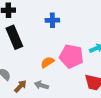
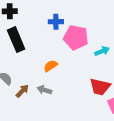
pink pentagon: (71, 56) -> (76, 37), moved

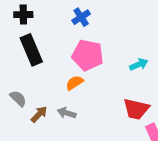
blue cross: (56, 22) -> (81, 17), moved, turned -32
pink pentagon: (76, 37) -> (88, 55), moved

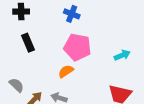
blue cross: (81, 17) -> (72, 14), turned -35
black rectangle: (31, 50) -> (28, 43), size x0.7

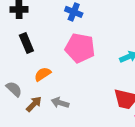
orange semicircle: (66, 71) -> (43, 74), moved

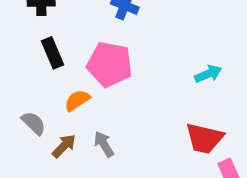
pink pentagon: (80, 48) -> (110, 64), moved
gray arrow: (60, 103) -> (104, 144), turned 42

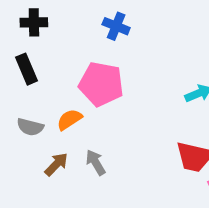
black rectangle: (53, 53) -> (26, 69), moved
gray semicircle: (34, 123) -> (30, 127), moved, turned 150

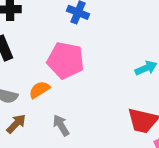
brown arrow: (56, 164) -> (16, 124), moved

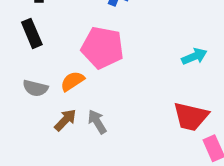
brown arrow: (16, 124) -> (65, 120), moved

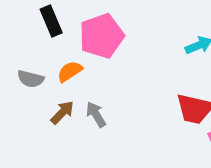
black rectangle: (32, 33) -> (51, 21), moved
pink pentagon: (102, 48) -> (102, 36), turned -30

